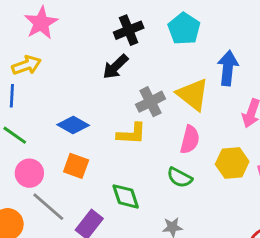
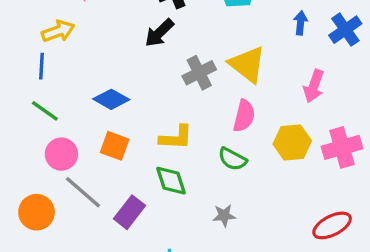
blue arrow: (228, 68) -> (301, 23), moved, size x0.6
yellow L-shape: (132, 134) -> (176, 137), moved

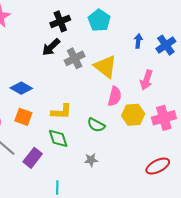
gray cross: (199, 73) -> (75, 58), moved
pink semicircle: (244, 116) -> (115, 96), moved

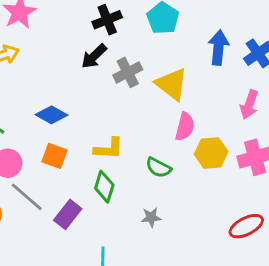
blue arrow: (138, 41) -> (218, 48), size x1.6
pink arrow: (146, 80) -> (249, 105), moved
green diamond: (58, 138) -> (104, 187), turned 35

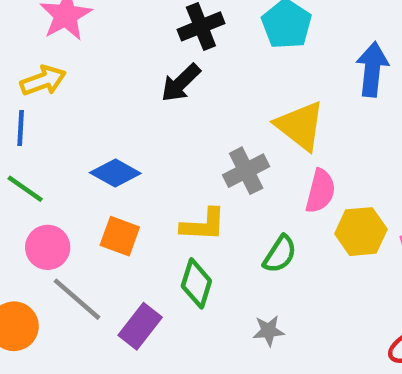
gray cross: (128, 72) -> (246, 171), moved
green semicircle: (158, 168) -> (280, 254), turned -85

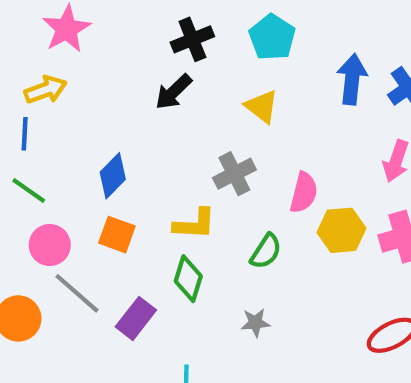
yellow triangle: (300, 126) -> (262, 107), moved, size x0.7
blue diamond: (115, 173) -> (113, 176), turned -75

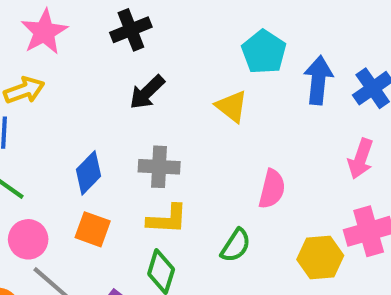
cyan pentagon: (272, 37) -> (264, 52), moved
black cross: (192, 39) -> (131, 30), moved
gray cross: (234, 174) -> (159, 167), moved, turned 30
yellow hexagon: (341, 230) -> (320, 257), moved

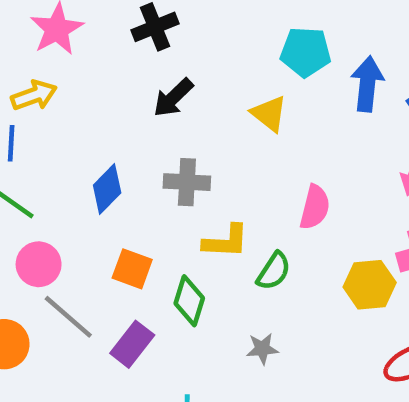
cyan pentagon: (264, 52) -> (306, 52), turned -30
yellow L-shape: (167, 219) -> (226, 241), moved
orange square: (93, 229) -> (132, 269), moved

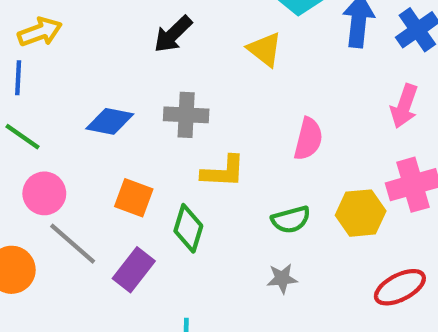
blue diamond: (107, 189) -> (110, 121), turned 57
green semicircle: (274, 271) -> (291, 220), moved, turned 42
gray star: (262, 349) -> (282, 278), moved

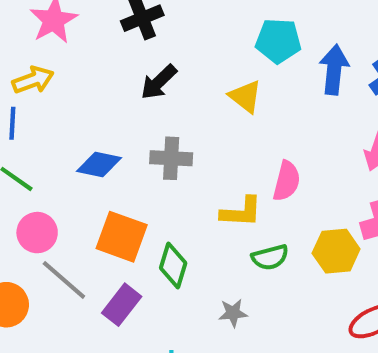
yellow L-shape: (223, 172) -> (241, 212), moved
orange square: (134, 198) -> (122, 237), size x1.4
gray star: (282, 278) -> (233, 313), moved

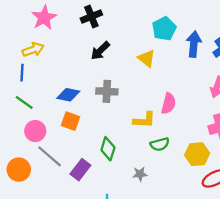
cyan pentagon: (278, 41) -> (164, 29), turned -30
orange square: (122, 237) -> (70, 121), moved, size x0.7
yellow hexagon: (336, 251) -> (197, 154), moved

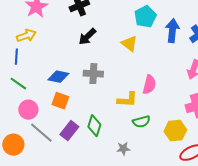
purple rectangle: (80, 170) -> (69, 131), moved

